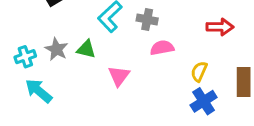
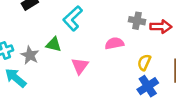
gray cross: (147, 20) -> (137, 21), moved
gray star: (56, 49) -> (30, 55), moved

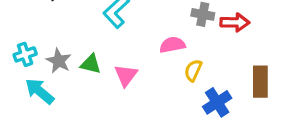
green triangle: (54, 44) -> (91, 64), moved
yellow semicircle: (144, 62) -> (193, 70), moved

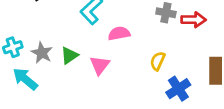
pink semicircle: (172, 45) -> (119, 33), moved
green triangle: (91, 64) -> (69, 56), turned -48

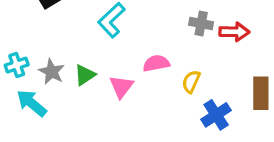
pink semicircle: (119, 33) -> (156, 63), moved

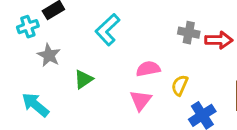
cyan cross: (17, 65) -> (28, 27), moved
gray star: (52, 72) -> (49, 55), moved
pink triangle: (121, 87) -> (141, 100), moved

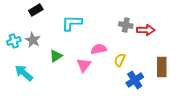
cyan cross: (28, 27) -> (14, 41), moved
cyan L-shape: (108, 30) -> (72, 23), turned 45
pink triangle: (141, 100) -> (84, 65), moved

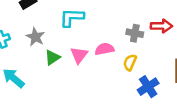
gray cross: (126, 25) -> (135, 33), moved
gray star: (33, 40) -> (35, 37), moved
pink triangle: (84, 65) -> (79, 55), moved

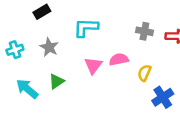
gray cross: (135, 33) -> (144, 31), moved
green triangle: (52, 57) -> (56, 81), moved

